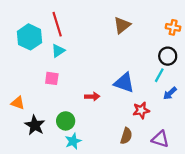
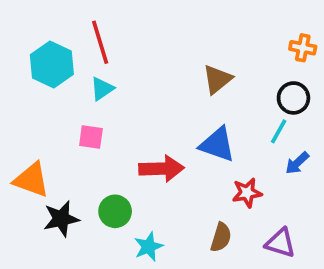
brown triangle: (122, 25) -> (217, 79), moved
red arrow: (92, 97) -> (162, 169), size x1.6
orange triangle: (18, 103) -> (31, 180), size x1.5
black star: (35, 125) -> (61, 219), turned 30
cyan star: (73, 141) -> (149, 247), moved

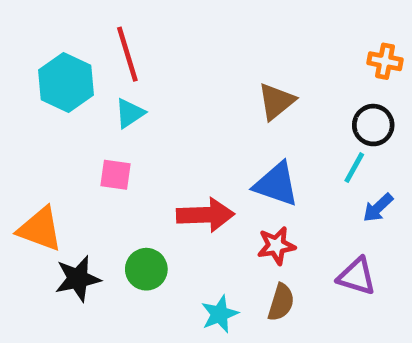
red star: (247, 193) -> (276, 246), moved
purple triangle: (280, 243) -> (357, 276), moved
cyan star: (149, 247) -> (220, 314), moved

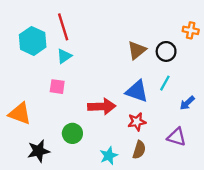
black circle: (373, 125) -> (166, 51), moved
cyan line: (354, 168) -> (165, 83), moved
black star: (78, 279) -> (38, 151), moved

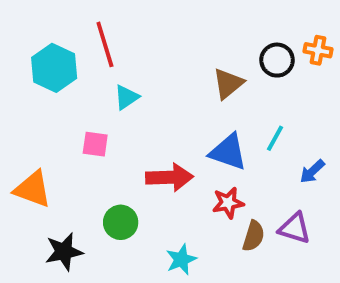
black circle: (166, 51) -> (277, 60), moved
cyan triangle: (64, 56) -> (126, 97), moved
brown semicircle: (139, 150) -> (254, 236), moved

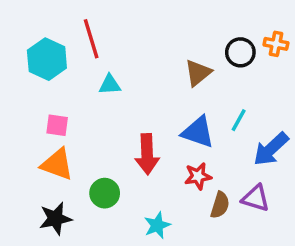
cyan triangle: (126, 97) -> (110, 85), turned 30
pink square: (95, 144) -> (57, 125), moved
blue arrow: (312, 171) -> (271, 149), size x1.6
red arrow: (169, 177) -> (147, 154), turned 90
orange triangle: (33, 189) -> (57, 164), moved

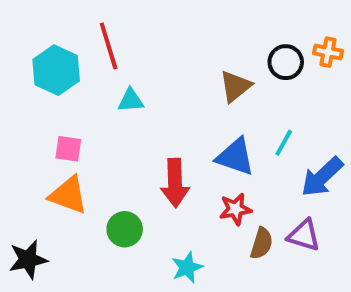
black star: (55, 219) -> (28, 259), moved

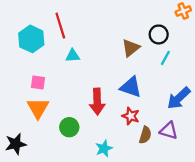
orange cross: (328, 52) -> (183, 11), moved, turned -32
cyan line: (284, 143) -> (165, 58), moved
orange triangle: (68, 195) -> (38, 108), turned 40
red star: (235, 209) -> (131, 116), turned 30

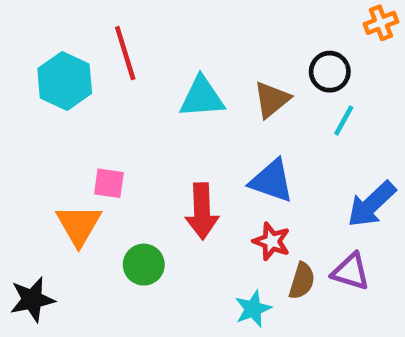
cyan triangle: (73, 56) -> (202, 97), moved, size x1.5
pink square: (38, 82) -> (109, 183), moved
cyan star: (104, 148) -> (253, 309), moved

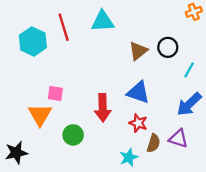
black circle: (330, 72) -> (168, 47), moved
cyan triangle: (202, 97) -> (103, 21), moved
cyan line: (344, 120) -> (189, 70), moved

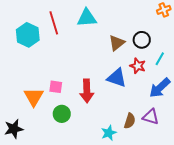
pink square: (55, 94) -> (56, 87), moved
red star: (138, 123) -> (138, 66), moved

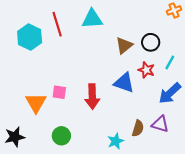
green circle: (62, 114) -> (61, 136), moved

